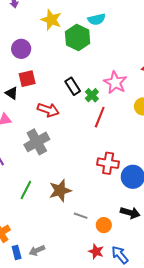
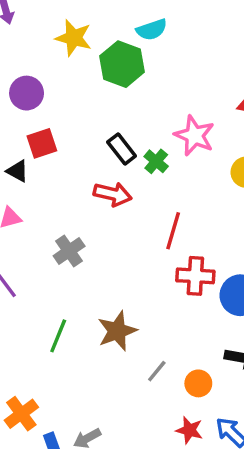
red arrow: (48, 110) -> (113, 194), moved
red line: (100, 117) -> (173, 231), moved
gray cross: (37, 142) -> (69, 251), size x0.7
gray line: (81, 216) -> (157, 371), turned -64

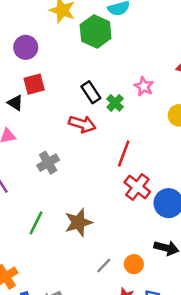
pink star: (194, 136) -> (144, 86), size x0.7
red cross: (195, 276) -> (137, 187), turned 30
gray line: (157, 371) -> (104, 266), moved

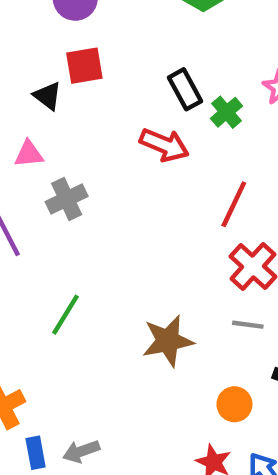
gray cross: (48, 163) -> (67, 199), moved
brown star: (78, 222) -> (168, 341), moved
gray line: (104, 266) -> (248, 325), moved, turned 49

